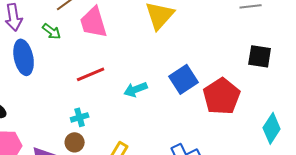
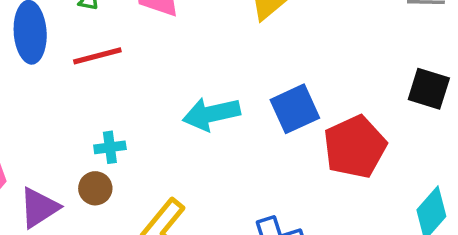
red line: (91, 74) -> (97, 56), moved
cyan arrow: (136, 89) -> (211, 114), size x1.4

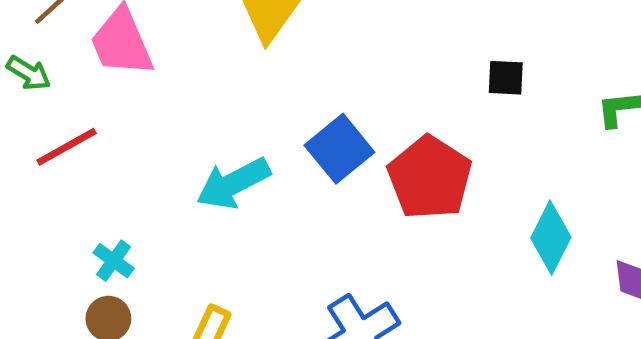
black square: (429, 89) -> (506, 78), size x0.7
cyan cross: (110, 147) -> (114, 261), turned -32

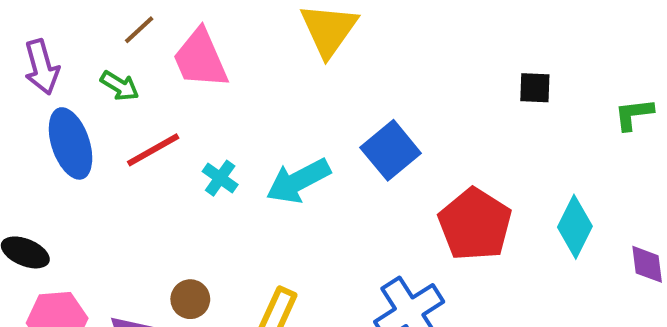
red pentagon: (430, 178) -> (475, 224), moved
cyan cross: (114, 261) -> (220, 178), moved

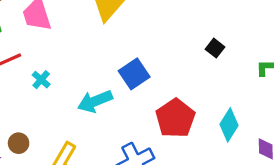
black square: (535, 88) -> (215, 48), turned 30
cyan arrow: (298, 181) -> (95, 101), moved

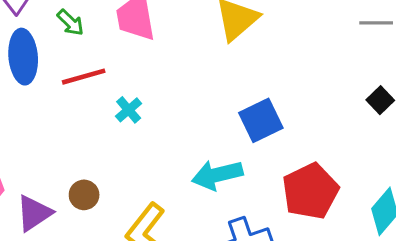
cyan arrow: (95, 101) -> (217, 175), moved

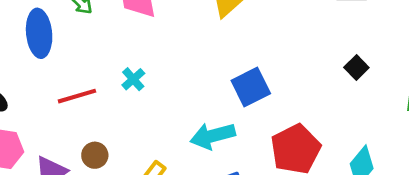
red line: (84, 77) -> (77, 96), moved

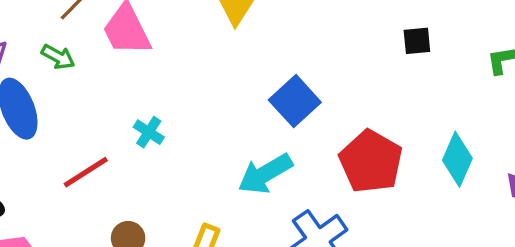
black square: (356, 68) -> (417, 41), turned -35

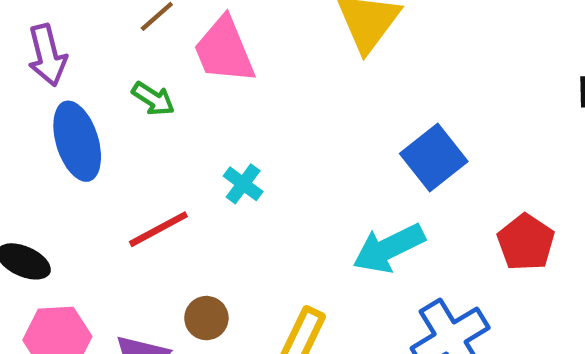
green arrow: (58, 57) -> (153, 99), moved
red pentagon: (371, 161) -> (526, 242), size x0.7

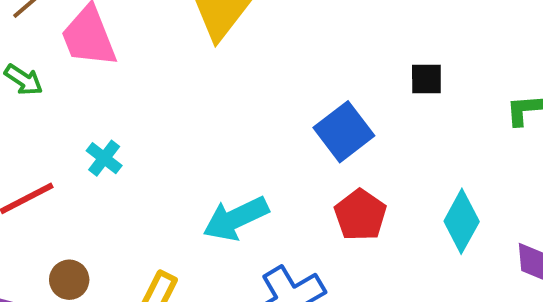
blue square: (434, 158) -> (344, 132), moved

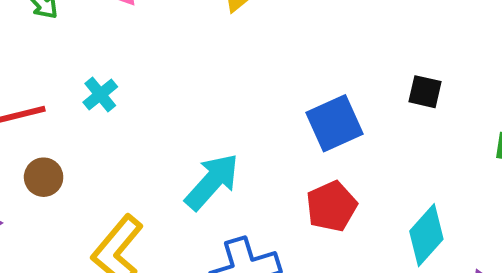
cyan arrow: (236, 219) -> (212, 182), turned 144
brown circle: (69, 280) -> (44, 177), moved

